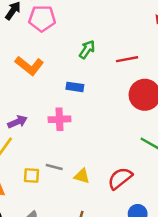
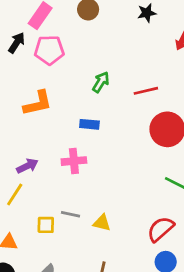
orange L-shape: (29, 66) -> (38, 103), turned -48
red semicircle: (120, 178) -> (161, 229), moved

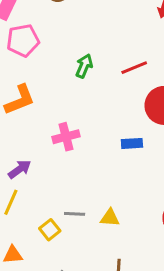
blue rectangle: (89, 124) -> (132, 143), moved
pink cross: (74, 161) -> (66, 137), moved
yellow square: (46, 225) -> (50, 230), turned -30

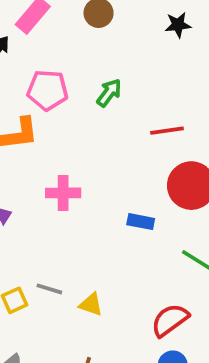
pink pentagon: (23, 40) -> (47, 90), moved
green arrow: (84, 66) -> (109, 93), moved

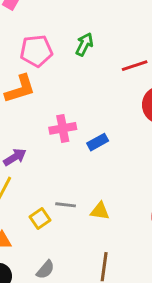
blue rectangle: (141, 222) -> (98, 142), moved, turned -30

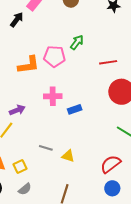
pink pentagon: (36, 51) -> (54, 56), moved
yellow square: (40, 219) -> (20, 167), moved

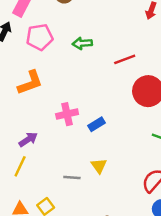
green arrow: (77, 42) -> (82, 43), turned -119
pink pentagon: (54, 56) -> (40, 37), moved
yellow triangle: (68, 156) -> (99, 166), moved, turned 48

